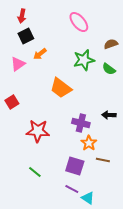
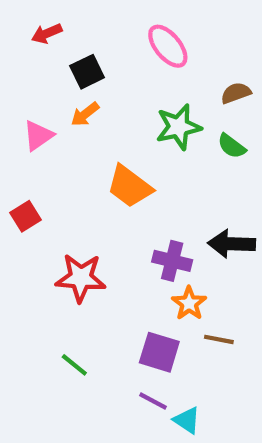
red arrow: (22, 16) -> (47, 33), turned 56
black square: (26, 36) -> (87, 72), moved
black arrow: (109, 115) -> (232, 244), size x1.5

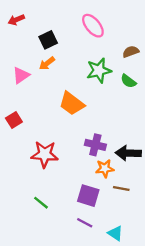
red arrow: (47, 33) -> (16, 20), moved
black arrow: (232, 244) -> (128, 153), moved
orange star: (189, 303) -> (105, 168), turned 30
cyan triangle: (187, 420) -> (115, 233), moved

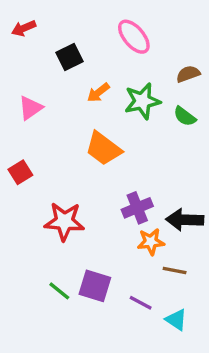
orange arrow: (47, 63) -> (98, 93), moved
purple cross: (95, 145) -> (137, 208), turned -36
purple square: (88, 196) -> (95, 286), moved
purple line: (85, 223) -> (141, 303), moved
cyan triangle: (115, 233) -> (176, 320), moved

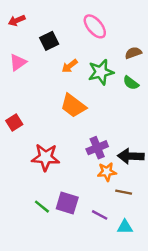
pink triangle: (30, 108) -> (18, 62), moved
cyan triangle: (176, 320) -> (125, 227), turned -35

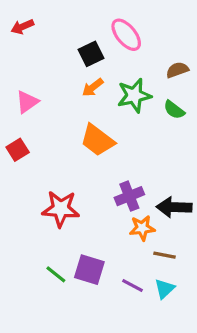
black square: (49, 41) -> (91, 54), moved
pink triangle: (18, 62) -> (27, 102), moved
red square: (14, 122) -> (18, 150), moved
cyan triangle: (125, 227) -> (165, 289), moved, turned -42

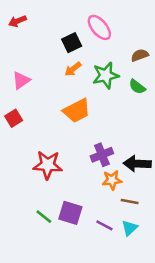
orange trapezoid: (97, 140) -> (77, 111), turned -64

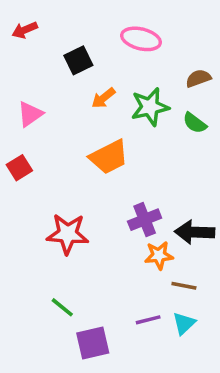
pink ellipse: (99, 27) -> (141, 39), turned -36
black square: (72, 43) -> (78, 60), moved
purple square: (70, 213) -> (93, 343), moved, turned -30
purple line: (104, 225) -> (148, 320), turned -42

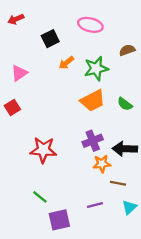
green semicircle: (195, 123) -> (125, 104), moved
orange trapezoid: (109, 157) -> (93, 101), moved
cyan triangle: (184, 323) -> (129, 207), moved

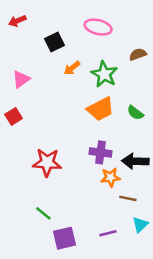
green star: (96, 68) -> (104, 74), turned -30
purple cross: (93, 141) -> (101, 152), turned 30
purple line: (95, 205) -> (108, 233), moved

